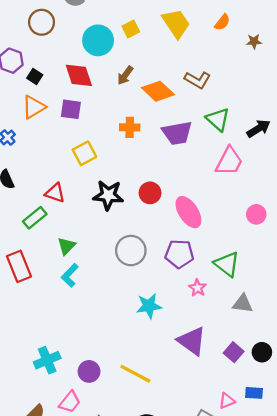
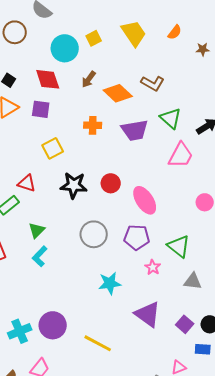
purple circle: (89, 371) -> (53, 325), moved, size x1.4
blue rectangle: (254, 393) -> (203, 349), moved

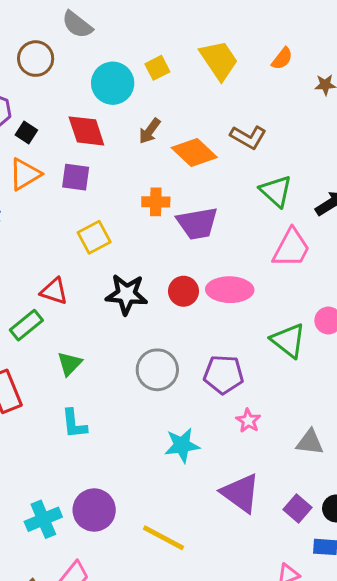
purple trapezoid: (135, 130) -> (197, 223), moved
pink ellipse: (145, 200) -> (230, 290), moved, turned -56
green triangle: (179, 246) -> (288, 341), moved
cyan L-shape: (40, 256) -> (74, 424), moved, turned -50

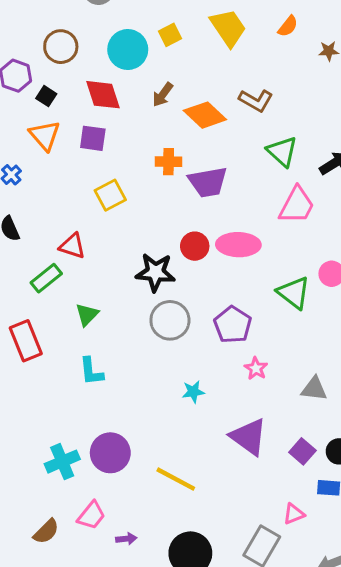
brown circle: (36, 59) -> (61, 47), moved
orange triangle: (25, 174) -> (45, 135), turned -40
black star: (126, 294) -> (155, 272), moved
purple pentagon: (224, 374) -> (233, 325), turned 30
cyan star: (182, 445) -> (193, 392), size x0.7

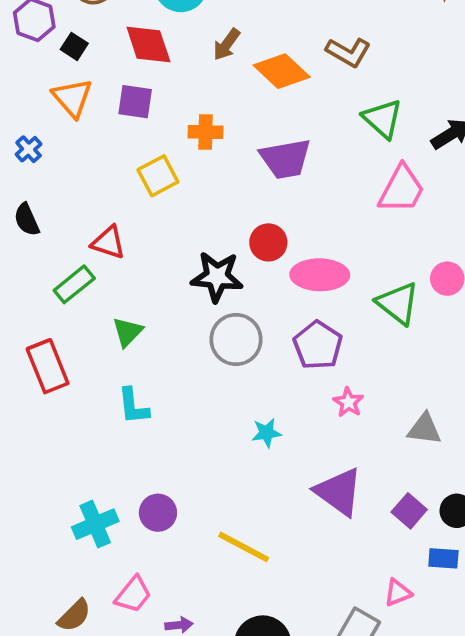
orange cross: (169, 162) -> (206, 132), moved
pink ellipse: (238, 245) -> (320, 275), moved
purple circle: (110, 453) -> (158, 513), size x0.7

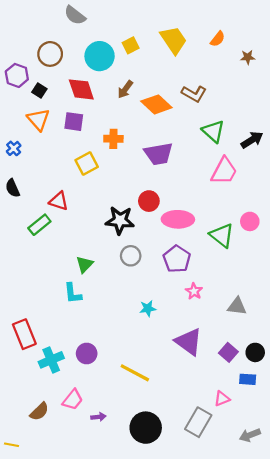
green triangle: (128, 332) -> (84, 264), moved
gray circle: (236, 340) -> (131, 256), size x0.7
red rectangle: (48, 366) -> (24, 334), moved

